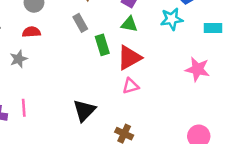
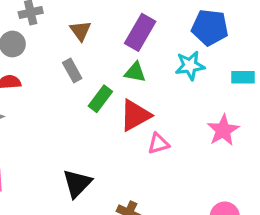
green rectangle: (102, 45) -> (100, 99), turned 54
pink star: (197, 69) -> (223, 130), turned 30
pink triangle: (131, 86) -> (158, 144), moved

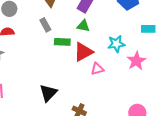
cyan star: (190, 66) -> (116, 44), moved
green rectangle: (100, 99) -> (62, 42), turned 56

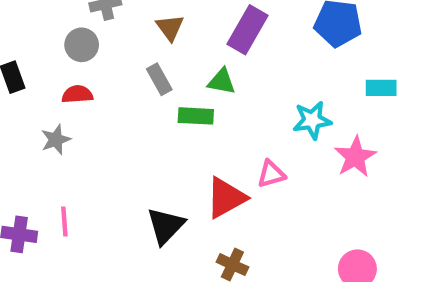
green triangle: (83, 26) -> (222, 81), moved
red triangle: (83, 52) -> (226, 198), moved

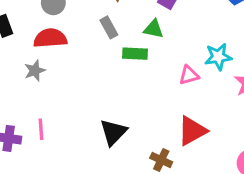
red semicircle: (77, 94) -> (50, 38), size x1.5
pink triangle: (271, 174) -> (189, 75), moved
red triangle: (226, 198) -> (192, 131), moved

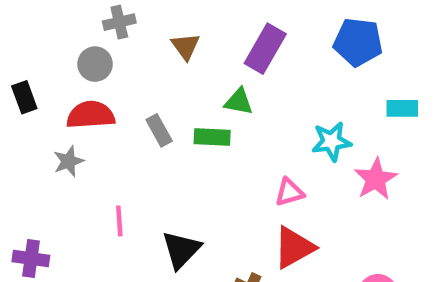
gray rectangle: (109, 27) -> (159, 130), moved
pink triangle: (189, 75) -> (289, 192), moved
pink line: (41, 129) -> (119, 221), moved

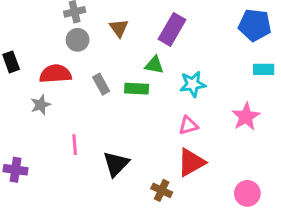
blue pentagon: (358, 42) -> (255, 25), moved
gray circle: (95, 64) -> (78, 40), moved
cyan star: (331, 141) -> (193, 84), moved

